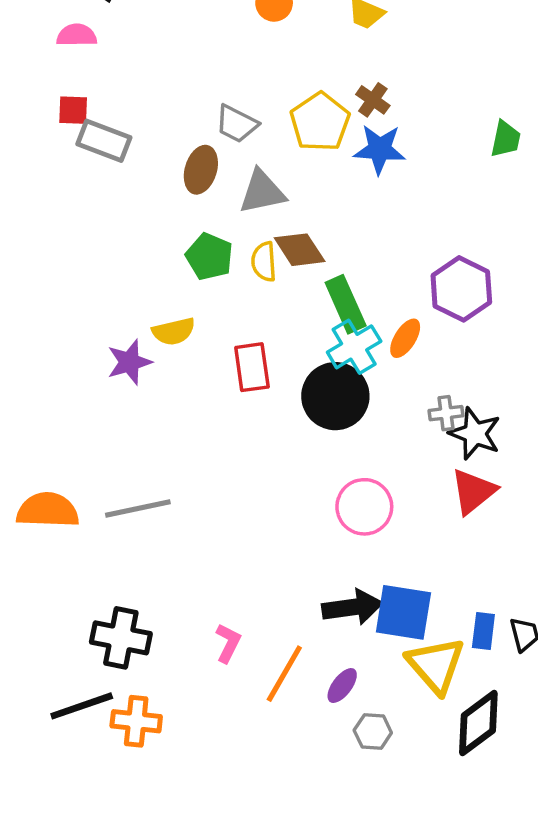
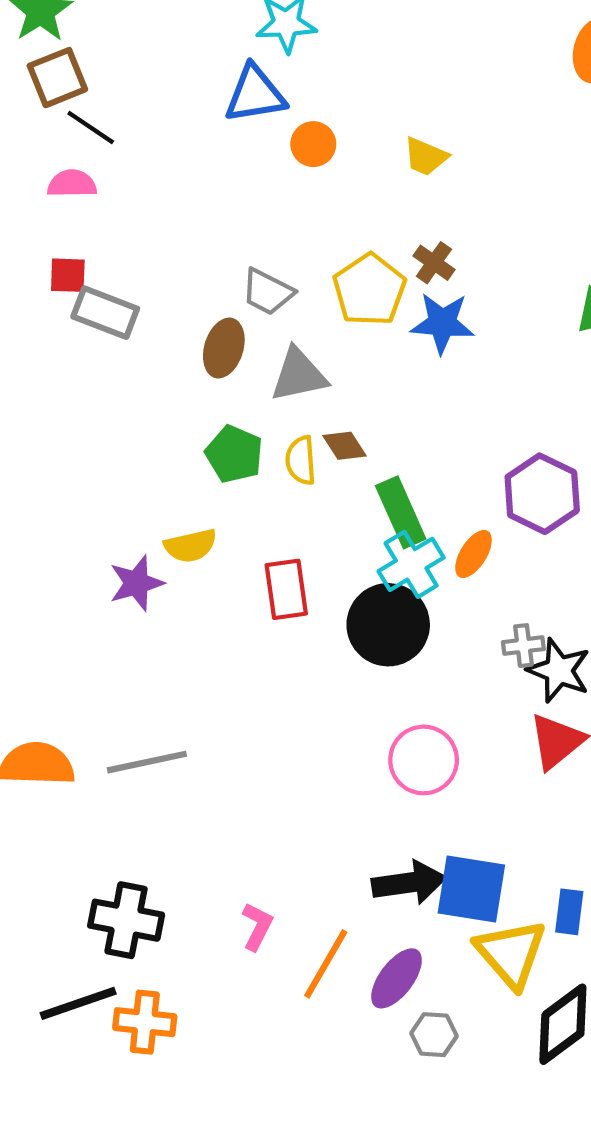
brown diamond: (300, 250) -> (344, 446), size x0.7
purple ellipse: (342, 686) -> (397, 978), size x1.4

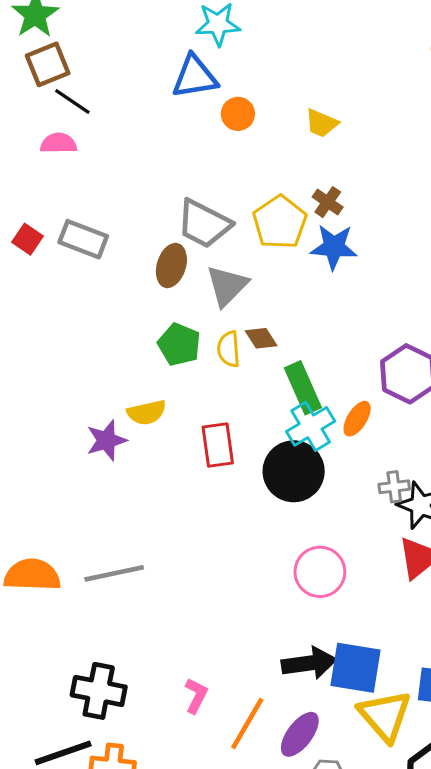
red square: (68, 275) -> (27, 239), moved, turned 32
gray trapezoid: (268, 292) -> (204, 224), size x1.4
gray triangle: (299, 375) -> (227, 286), turned -33

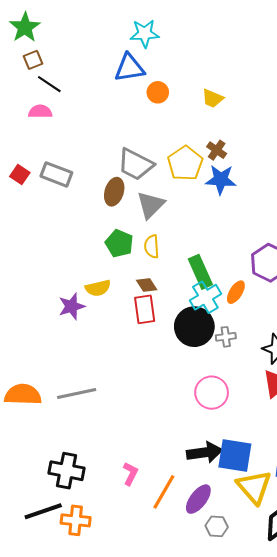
brown square: (48, 64) -> (33, 60), size x0.7
brown diamond: (261, 338) -> (147, 285), moved
gray cross: (394, 487) -> (226, 337), moved

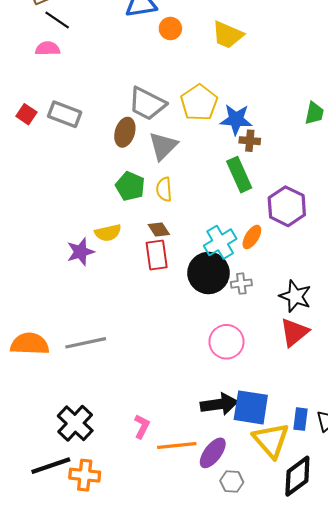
yellow trapezoid: (213, 98) -> (228, 35), size x1.4
brown cross: (217, 150) -> (250, 141), moved, turned -30
green rectangle: (200, 272) -> (239, 175), moved
black cross: (66, 471) -> (75, 423), turned 32
orange line: (164, 492) -> (177, 445), turned 54

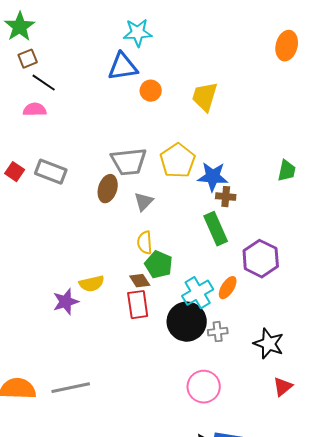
yellow trapezoid: (228, 35) -> (205, 97), turned 84
gray trapezoid: (147, 104) -> (129, 162), turned -33
gray triangle: (163, 146) -> (144, 202), size x0.7
green pentagon: (130, 186) -> (159, 265), moved
red triangle: (294, 332) -> (283, 387), moved, size x0.7

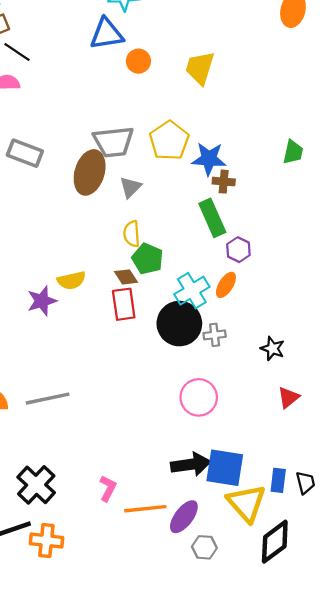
brown ellipse: (108, 189) -> (90, 172), size x1.4
purple hexagon: (261, 259) -> (238, 250), moved, size x0.6
black star: (269, 344) -> (273, 349), size x0.7

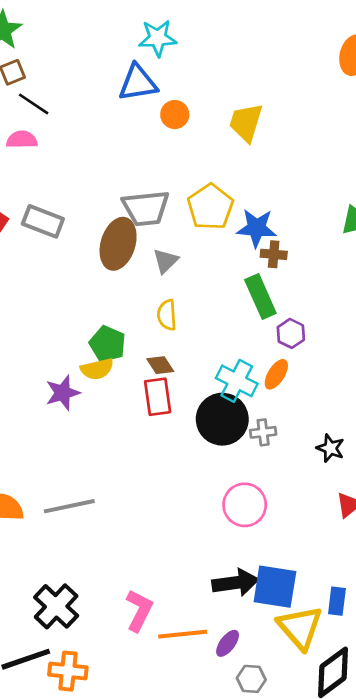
green pentagon: (148, 259) -> (108, 344), moved
cyan cross: (192, 291) -> (237, 381), turned -32
pink L-shape: (108, 488) -> (139, 610), size x1.4
purple ellipse: (184, 517) -> (228, 643), size x0.7

